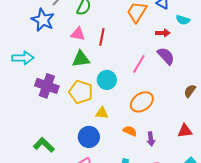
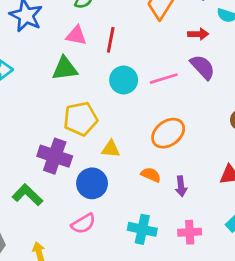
green triangle: (81, 59) -> (65, 69), moved
pink line: (139, 64) -> (164, 79), turned 42
cyan circle: (107, 80) -> (124, 80), moved
purple cross: (47, 86) -> (55, 156), moved
yellow pentagon: (81, 92) -> (81, 119), turned -30

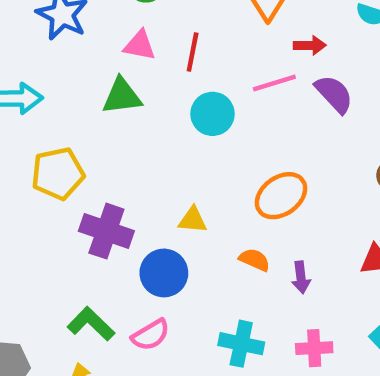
red arrow: (198, 34) -> (310, 45), moved
pink line: (164, 79) -> (274, 83), moved
yellow pentagon: (81, 119) -> (58, 174), moved
green L-shape: (27, 195) -> (91, 324), moved

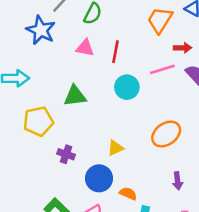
green triangle: (122, 96) -> (75, 96), moved
yellow triangle: (193, 220) -> (115, 148), turned -30
purple cross: (106, 231) -> (66, 154), size x0.6
orange semicircle: (254, 260) -> (128, 194), moved

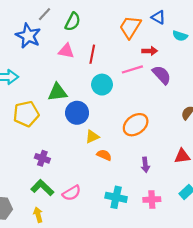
purple cross: (66, 154) -> (42, 158), moved
blue circle: (99, 178) -> (77, 113), moved
orange semicircle: (128, 194) -> (104, 155), moved

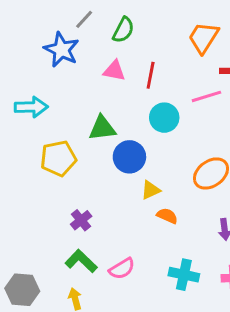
purple cross: (42, 158) -> (81, 220), turned 32

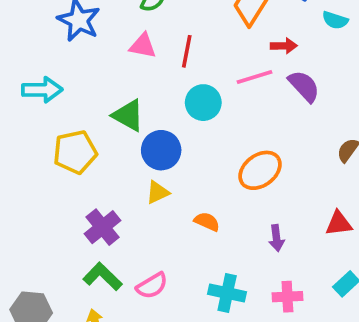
green triangle: (102, 128) -> (128, 115), turned 36
yellow triangle: (151, 190) -> (157, 192), moved
purple cross: (81, 220) -> (103, 227), size x1.4

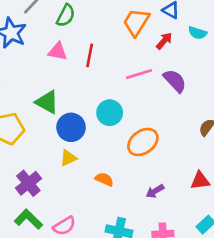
red arrow: (284, 46) -> (164, 41), moved, turned -48
cyan circle: (203, 103) -> (110, 113), moved
purple arrow: (276, 238) -> (155, 191), turned 66

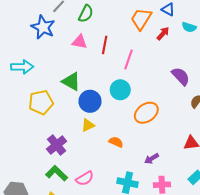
pink line: (139, 74) -> (129, 60), moved, turned -54
purple semicircle: (175, 81) -> (181, 76), moved
purple arrow: (155, 191) -> (152, 159), moved

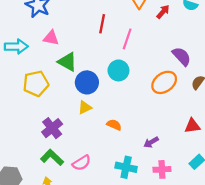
pink triangle: (80, 42) -> (51, 38), moved
orange ellipse: (146, 113) -> (164, 82), moved

